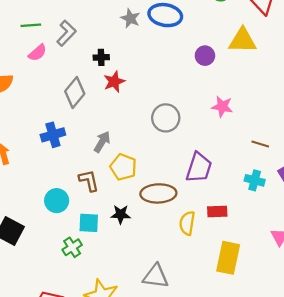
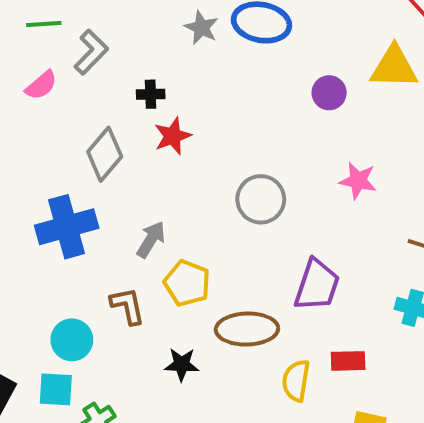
green line: (31, 25) -> (44, 24), moved
blue cross: (53, 135) -> (67, 227), size x1.4
cyan square: (89, 223) -> (56, 389), moved

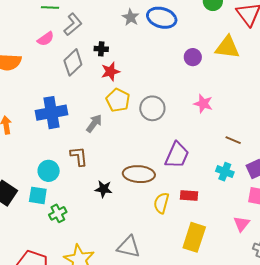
gray diamond: (105, 154) -> (73, 62), moved
yellow pentagon: (187, 283) -> (118, 100), moved

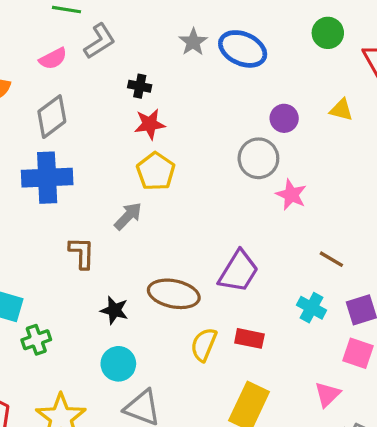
yellow triangle: (227, 47) -> (341, 110), size x0.6
gray diamond: (73, 62) -> (52, 117), moved
gray circle: (152, 108) -> (258, 158), moved
gray arrow: (94, 123) -> (128, 216), moved
cyan circle: (49, 171) -> (118, 364), moved

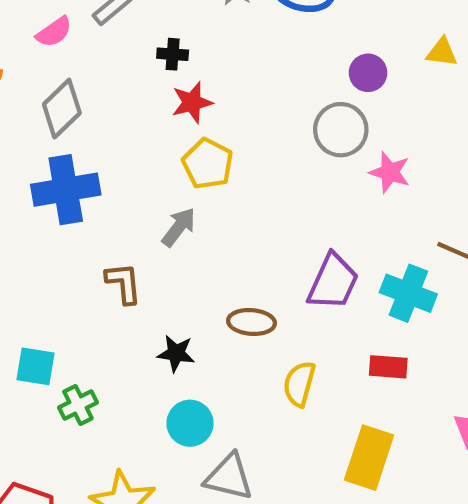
brown ellipse: (174, 294) -> (251, 322), size x0.7
cyan cross: (312, 308) -> (408, 293), moved, size x1.4
red rectangle: (249, 338) -> (388, 367), moved

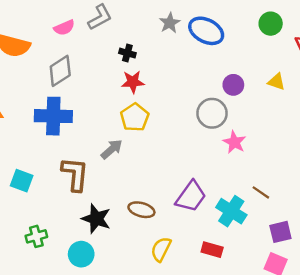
brown L-shape: (124, 283) -> (75, 174), size x1.4
black star: (176, 353) -> (96, 219), size x1.4
cyan square: (36, 366) -> (22, 181), moved
cyan circle: (190, 423) -> (81, 254), moved

